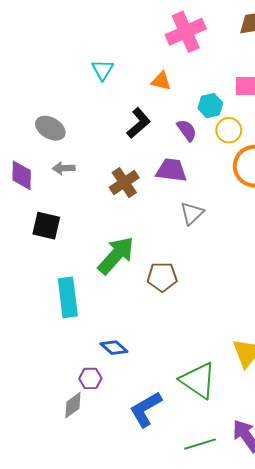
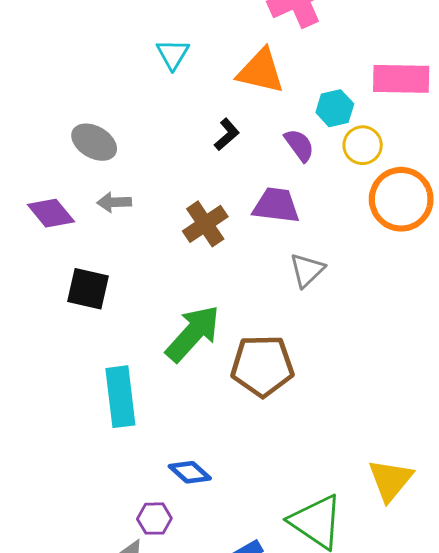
orange triangle: (161, 81) -> (261, 71), size x1.6
black L-shape: (139, 123) -> (227, 134), size x0.7
purple diamond: (22, 175) -> (51, 213), turned -40
brown pentagon: (162, 277) -> (262, 366), size x1.4

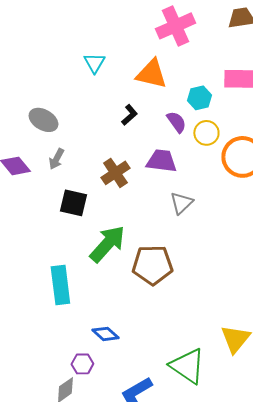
yellow circle: (363, 145) -> (206, 133), moved
gray arrow: (114, 202) -> (56, 159), turned -60
black square: (88, 289) -> (73, 203), moved

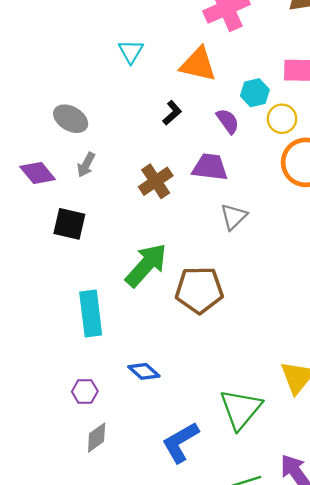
yellow circle: (206, 133) -> (282, 119), moved
black square: (73, 203) -> (69, 224), moved
purple hexagon: (82, 364) -> (85, 391), moved
green triangle: (187, 366) -> (241, 409), turned 36

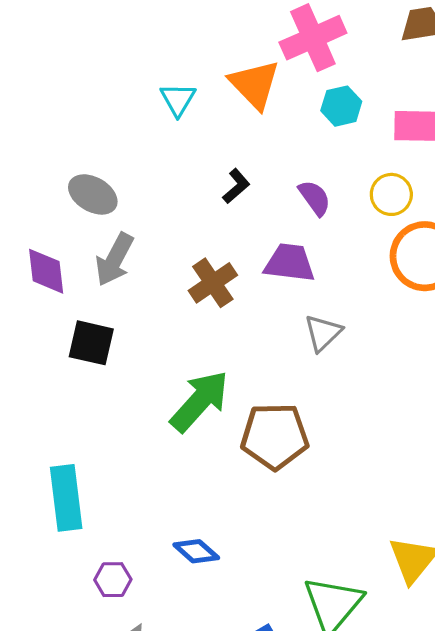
orange triangle: (198, 64) -> (255, 84), moved, turned 33
cyan hexagon: (255, 93) -> (341, 106), moved
gray arrow: (86, 165) -> (115, 259), size x1.5
purple diamond: (38, 173) -> (46, 271), turned 33
cyan rectangle: (91, 314) -> (66, 498), moved

